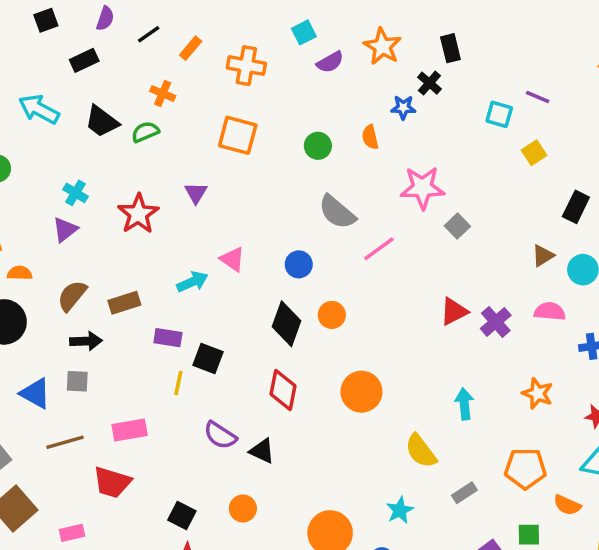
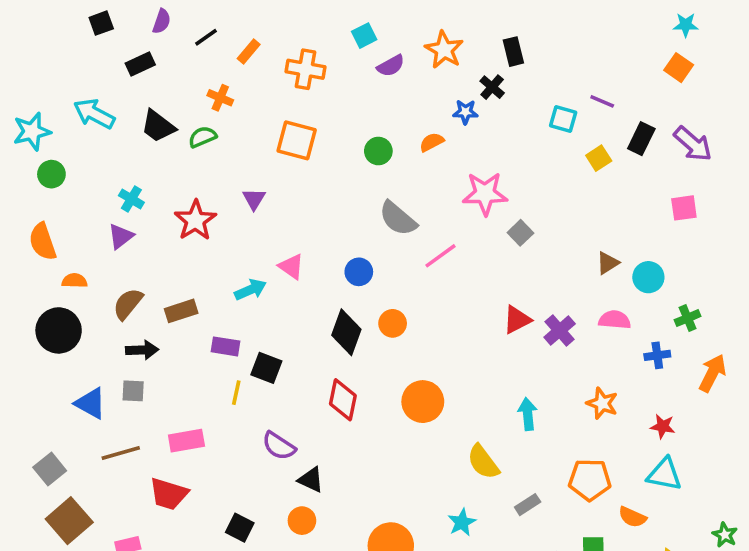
orange semicircle: (370, 137) -> (432, 142), turned 75
black rectangle: (576, 207) -> (641, 139), moved
black triangle: (262, 451) -> (311, 480), moved

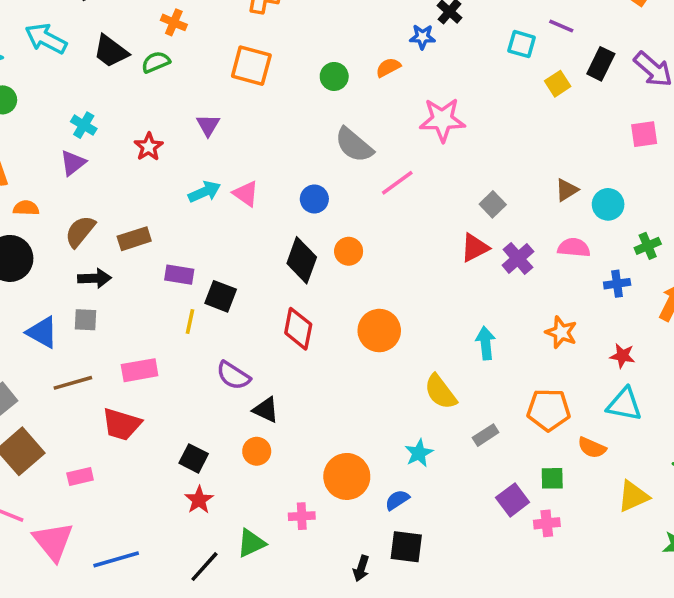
red star: (195, 220) -> (149, 147), size x0.7
gray square: (520, 233) -> (493, 204), moved
cyan arrow: (250, 290) -> (204, 192), moved

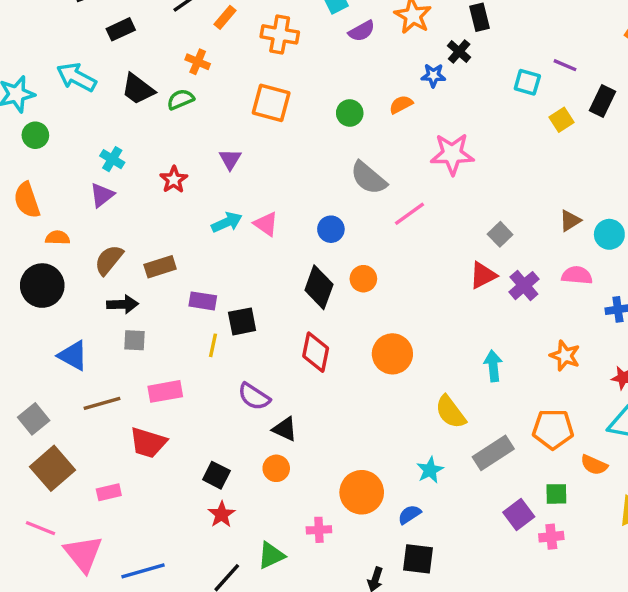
black square: (221, 296) -> (242, 321), turned -32
gray square: (86, 320) -> (134, 340), moved
gray rectangle: (486, 435) -> (493, 453), size x1.6

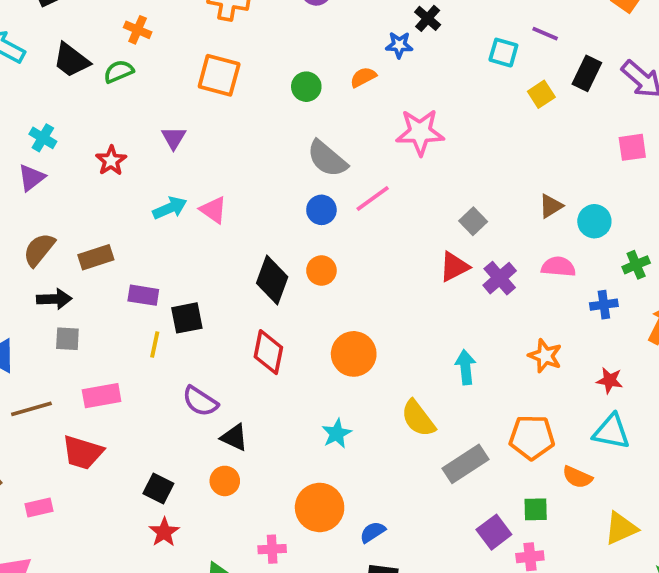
blue circle: (331, 229) -> (321, 210), moved
cyan star: (430, 470) -> (337, 434), moved

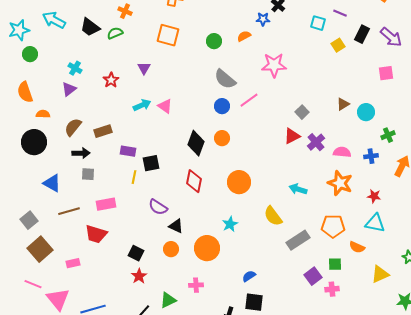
pink semicircle: (558, 267) -> (342, 152), moved
orange star: (545, 356) -> (340, 183), size x1.4
cyan arrow: (466, 367) -> (298, 189), turned -66
orange circle: (320, 507) -> (207, 248), moved

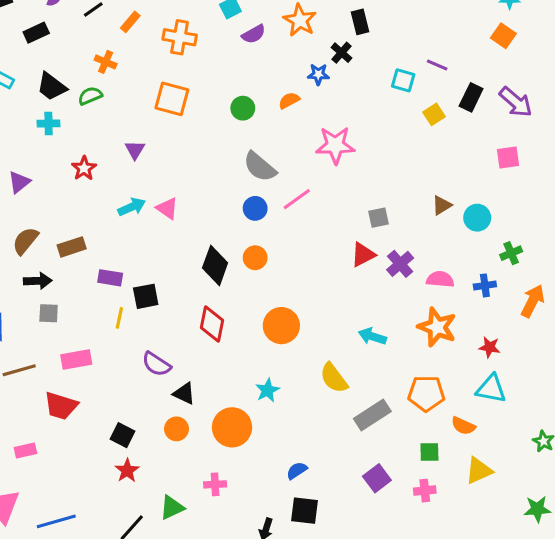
cyan cross: (75, 68) -> (49, 124), moved, turned -32
gray square: (302, 112) -> (379, 218), turned 32
yellow triangle: (380, 274) -> (479, 471), moved
purple square: (313, 276) -> (377, 478), moved

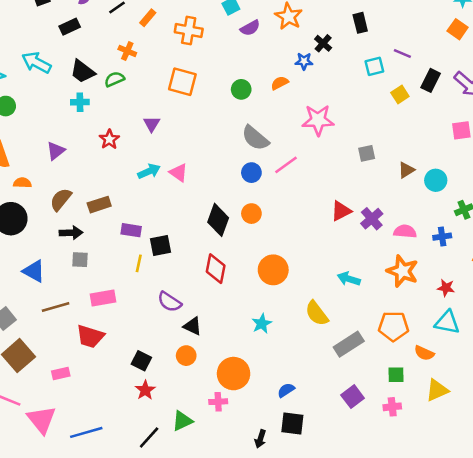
black rectangle: (360, 22) -> (360, 23), moved
cyan square: (403, 80) -> (374, 66), turned -30
gray square: (379, 218) -> (367, 153), moved
orange circle: (232, 427) -> (234, 374), moved

